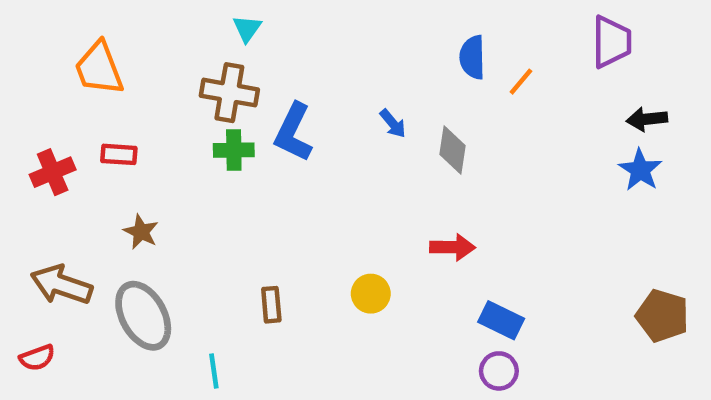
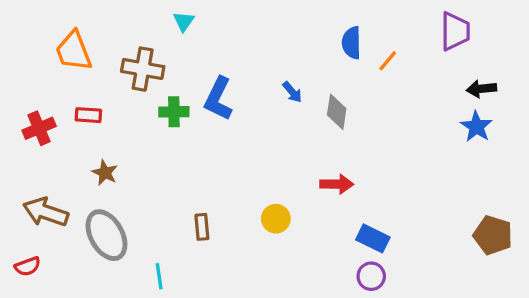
brown cross: (229, 93) -> (143, 69), moved

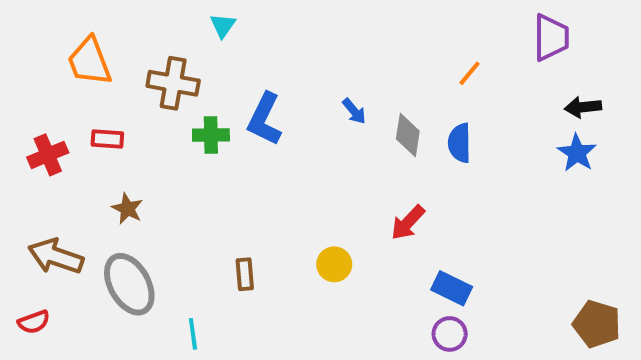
blue semicircle: (351, 43) -> (460, 143), moved
red arrow: (337, 184) -> (408, 223), turned 132
brown pentagon: (493, 235) -> (597, 324), moved

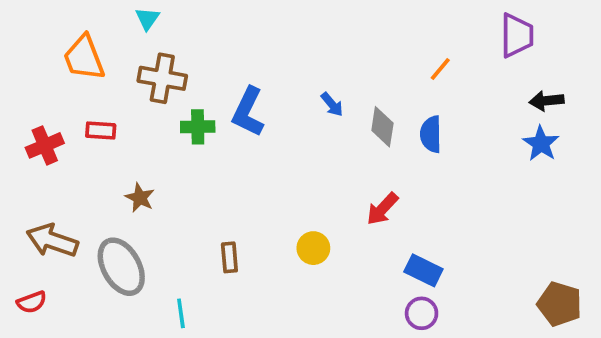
cyan triangle: (223, 26) -> (147, 19), moved
brown star: (127, 209) -> (140, 198), moved

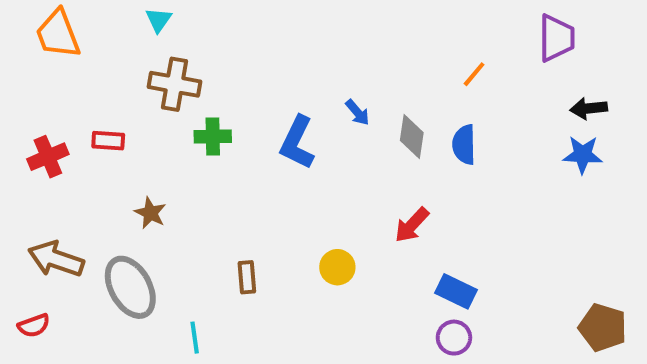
orange trapezoid: (84, 58) -> (58, 34), moved
blue L-shape: (248, 112) -> (297, 143), moved
blue star: (541, 144) -> (583, 155), turned -30

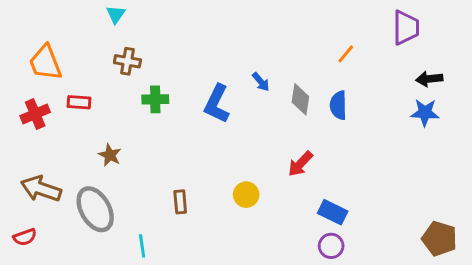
orange trapezoid: (58, 34) -> (45, 63), moved
brown cross: (175, 84) -> (127, 61), size x0.7

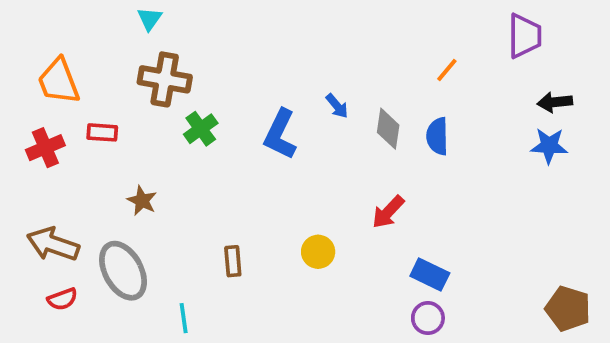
brown cross: (127, 61) -> (165, 79), size x1.5
green cross: (155, 99) -> (201, 129), turned -35
red semicircle: (25, 237) -> (62, 299), moved

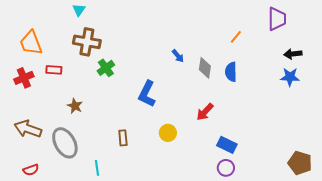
blue L-shape: (280, 134) -> (147, 94), moved
red semicircle: (62, 299) -> (31, 170), moved

